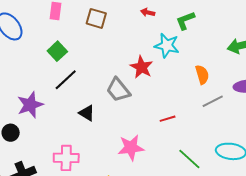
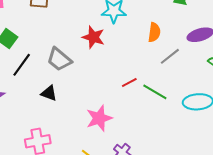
orange semicircle: (202, 75) -> (154, 32), turned 36
gray trapezoid: (118, 90) -> (59, 59), moved
green line: (189, 159) -> (155, 92), moved

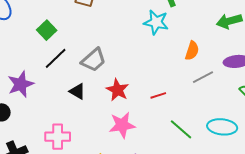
red star: (93, 37) -> (117, 90), moved
gray trapezoid: (59, 59) -> (94, 60), turned -92
green line: (155, 92) -> (181, 129), moved

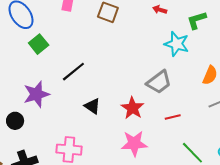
green square: (47, 30) -> (39, 44), moved
gray trapezoid: (94, 60) -> (159, 82), moved

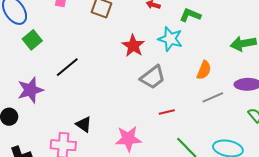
green L-shape: (197, 20) -> (190, 15), turned 40
black triangle: (92, 106) -> (84, 124), moved
red star: (132, 108) -> (133, 46), moved

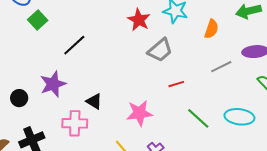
orange semicircle: (204, 70) -> (211, 29), moved
purple star: (30, 90) -> (53, 84), moved

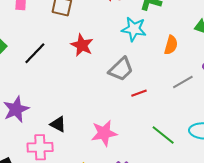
red star: (139, 20) -> (82, 45), moved
black line: (74, 45) -> (35, 53), moved
red line: (176, 84) -> (139, 93), moved

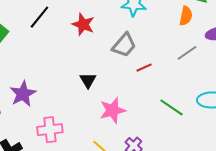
orange semicircle: (171, 45) -> (186, 16), moved
black line: (35, 53) -> (39, 17), moved
black triangle: (58, 124) -> (88, 80), moved, turned 36

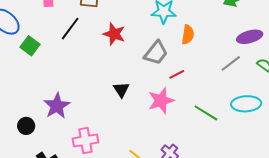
orange semicircle: (186, 16) -> (188, 35), moved
gray line: (187, 53) -> (231, 63), moved
pink star: (113, 110) -> (161, 101), moved

